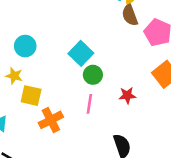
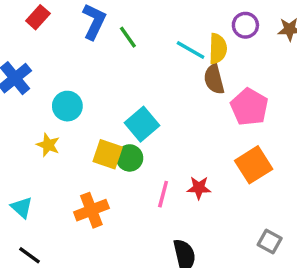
green circle: (93, 75) -> (130, 158), moved
yellow square: (31, 96) -> (108, 154), moved
pink line: (89, 104) -> (163, 194), moved

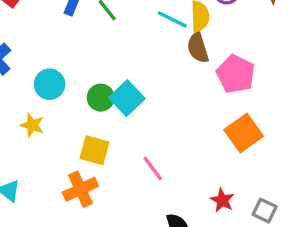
yellow square: (108, 154) -> (94, 150), moved
green circle: (130, 158) -> (101, 98), moved
red star: (199, 188) -> (222, 200), moved, turned 30
pink line: (163, 194) -> (153, 168), turned -48

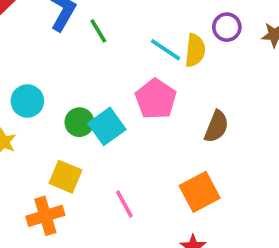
brown semicircle: (198, 48) -> (216, 126), moved, turned -148
pink pentagon: (236, 74) -> (156, 99), moved
orange square: (244, 133) -> (200, 192), moved

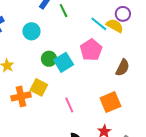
purple circle: (227, 27) -> (123, 14), moved
yellow semicircle: (195, 50) -> (115, 26), turned -72
cyan circle: (27, 101) -> (31, 31), moved
orange cross: (45, 216) -> (21, 96), moved

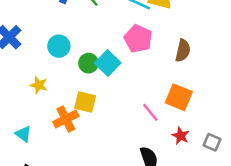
cyan circle: (31, 31) -> (59, 46), moved
orange square: (110, 102) -> (179, 97), turned -30
pink line: (69, 105) -> (150, 112), moved

